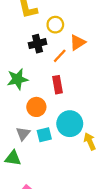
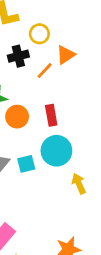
red rectangle: (58, 85) -> (51, 115), moved
orange circle: (36, 107) -> (17, 117), moved
yellow arrow: (90, 141) -> (79, 184), moved

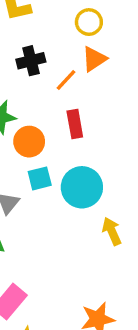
yellow circle: (39, 34) -> (89, 22), moved
red rectangle: (51, 115) -> (75, 124), moved
cyan square: (26, 164) -> (40, 178), moved

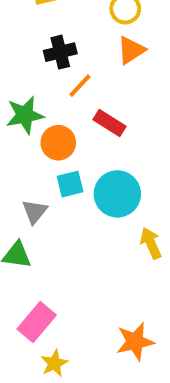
orange line: (66, 80) -> (80, 86), moved
red rectangle: (75, 124) -> (109, 123), turned -48

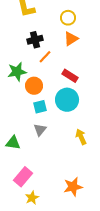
red rectangle: (109, 123) -> (70, 76), moved
cyan circle: (117, 194) -> (67, 100), moved
gray triangle: (35, 212) -> (40, 130), moved

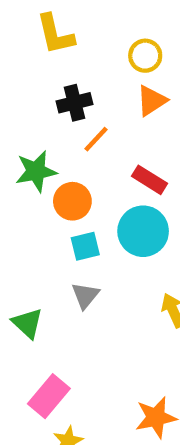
green triangle: (13, 143) -> (27, 323), turned 35

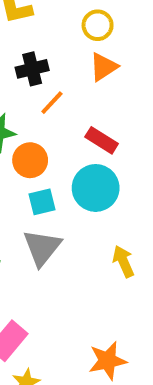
gray triangle: (85, 295) -> (42, 248), size x1.5

